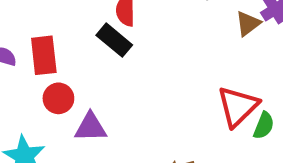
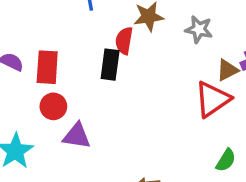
black rectangle: (114, 40) -> (110, 65), turned 48
red triangle: (238, 106) -> (213, 99), moved

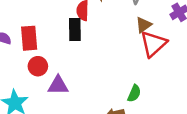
brown triangle: (227, 70) -> (143, 25), moved
green semicircle: (226, 160) -> (134, 93), moved

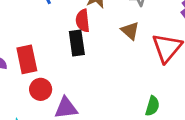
brown triangle: (143, 25) -> (130, 31), moved, turned -36

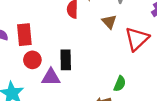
black rectangle: (77, 43) -> (66, 60), moved

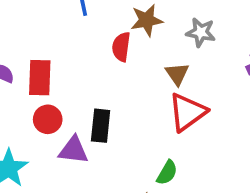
red triangle: (137, 39) -> (187, 112), moved
green semicircle: (120, 84) -> (167, 173), moved

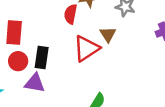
red triangle: (187, 112) -> (86, 49), moved
black rectangle: (101, 126) -> (42, 58), moved

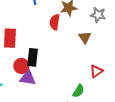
red triangle: (86, 49) -> (96, 71), moved, size x0.6
red circle: (18, 61) -> (21, 66), moved

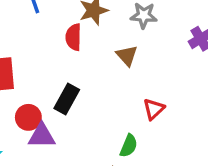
black rectangle: (33, 57) -> (67, 99), moved, turned 30

